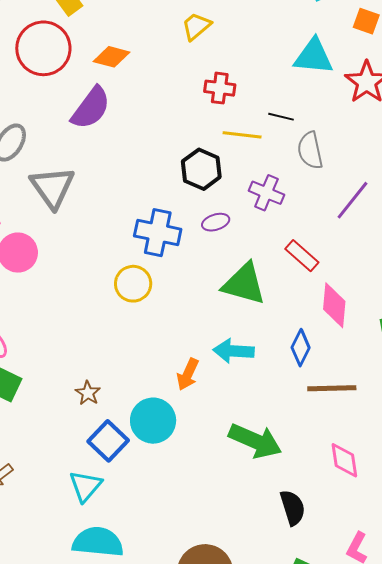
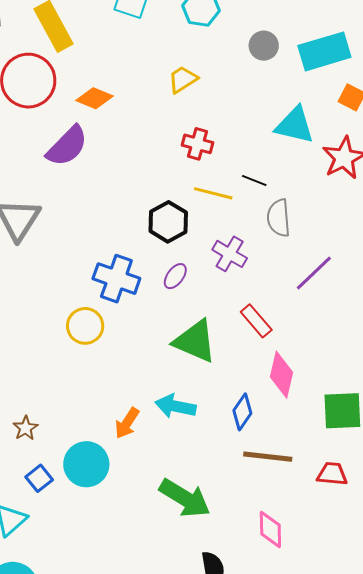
purple ellipse: (216, 222) -> (175, 276), turned -44
blue square: (108, 441) -> (39, 478), size x0.7

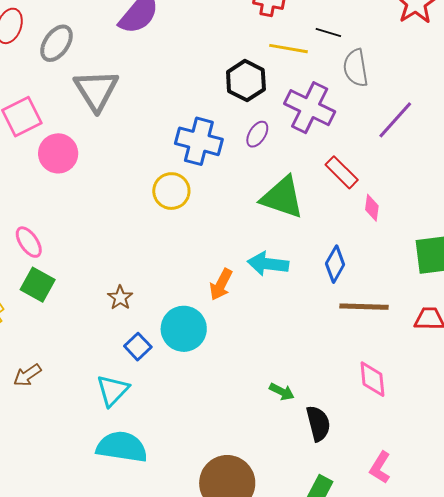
purple cross: (230, 254) -> (310, 108), size x1.4
pink diamond: (281, 375) -> (372, 208), moved, size x0.6
green arrow: (185, 498) -> (282, 392), moved, size x0.5

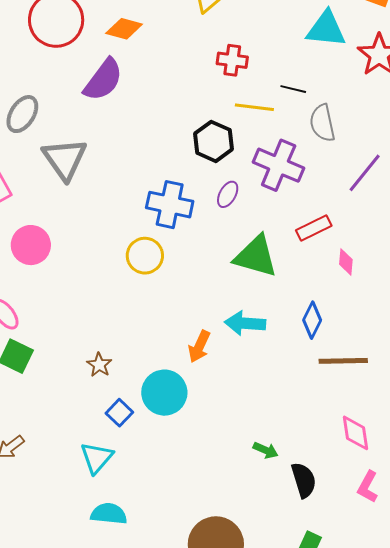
pink circle: (58, 153) -> (31, 245), moved
red rectangle: (342, 172) -> (314, 228), turned -68
cyan semicircle: (122, 447) -> (109, 514), size x0.7
pink L-shape: (380, 468) -> (368, 487), moved

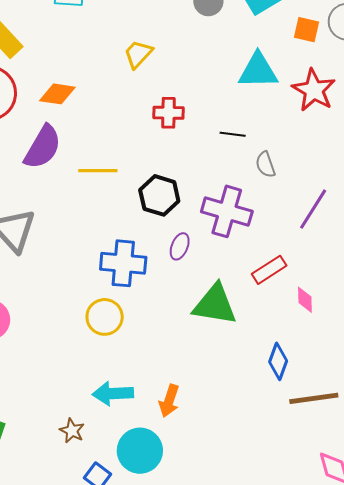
yellow line: (254, 107) -> (98, 171), moved
gray semicircle: (322, 123) -> (265, 164), size x0.7
cyan arrow: (245, 323) -> (113, 393), moved

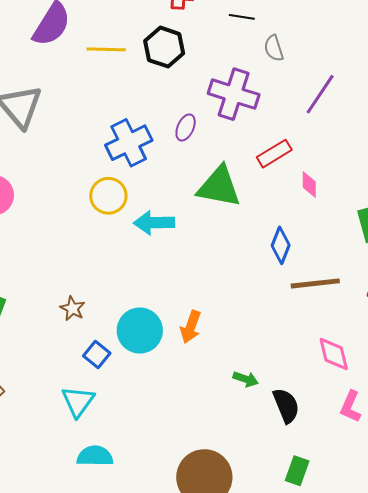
black hexagon: (159, 195) -> (164, 47), moved
blue cross: (123, 263) -> (129, 143), turned -33
cyan arrow: (113, 393) -> (154, 223), moved
orange arrow: (169, 401) -> (191, 327), moved

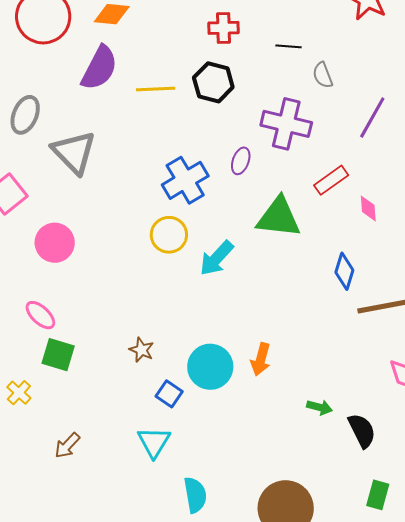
cyan arrow: (154, 223) -> (216, 258), turned -42
cyan semicircle: (95, 456) -> (195, 495), moved, turned 84

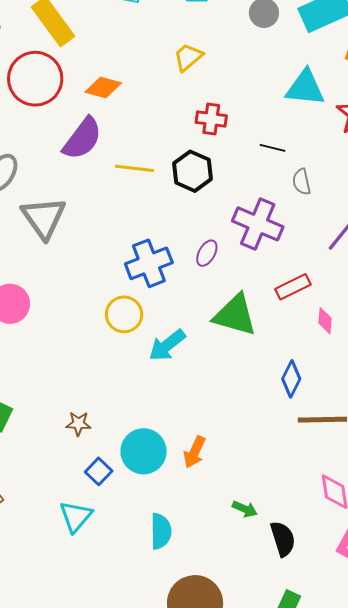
brown star: (142, 350) -> (78, 424), turned -30
cyan semicircle: (195, 495) -> (161, 531), moved

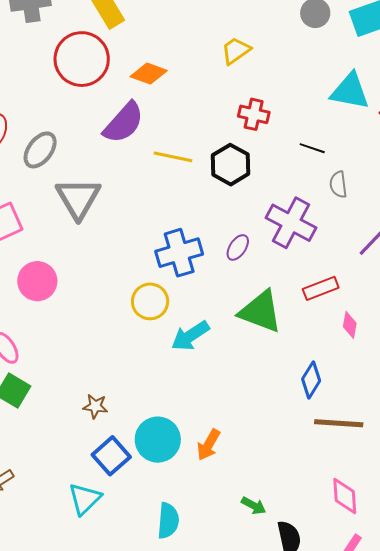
blue square: (99, 471) -> (111, 456), size x1.4

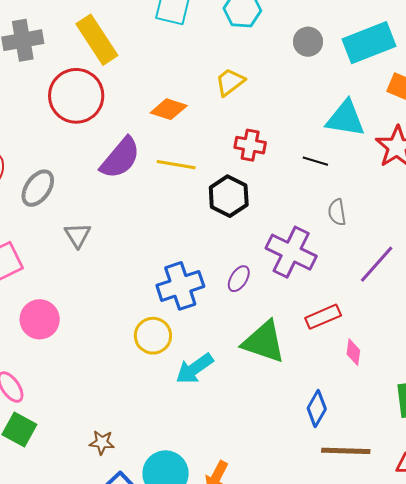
orange diamond: (149, 74) -> (169, 109), moved
black line: (312, 148) -> (315, 161), moved
yellow line: (173, 157) -> (176, 165), moved
gray triangle: (78, 198) -> (78, 235), size x0.6

